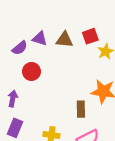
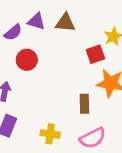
red square: (90, 36) -> (95, 54), moved

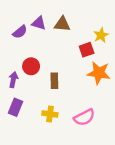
red circle: (27, 60) -> (31, 66), moved
brown rectangle: (84, 104) -> (54, 81), moved

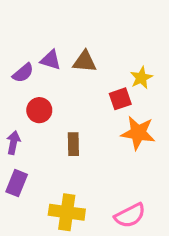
red circle: (31, 66) -> (39, 110), moved
yellow cross: (50, 114) -> (67, 212), moved, size x1.5
pink semicircle: (84, 117) -> (130, 215), moved

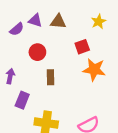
yellow star: (141, 78) -> (99, 22), moved
red circle: (39, 110) -> (37, 52), moved
purple rectangle: (17, 183) -> (22, 100), moved

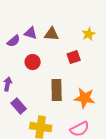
orange star: (94, 70) -> (85, 98), moved
brown rectangle: (51, 77) -> (57, 90), moved, size x1.5
purple rectangle: (22, 100) -> (19, 106), turned -63

